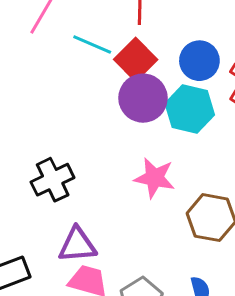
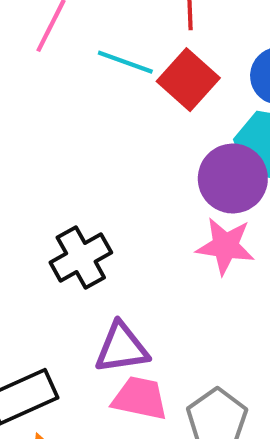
purple circle: (143, 98) -> (233, 178), moved

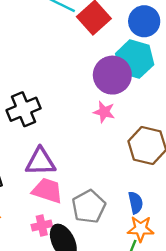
pink star: (225, 246) -> (104, 112), size x0.7

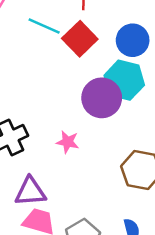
pink star: (104, 112) -> (68, 142), moved

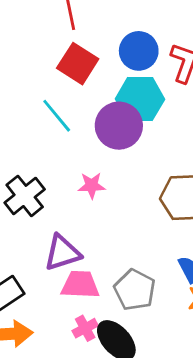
cyan line: (44, 26) -> (57, 116), moved, turned 40

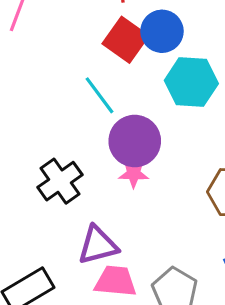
blue circle: (139, 51) -> (162, 31), moved
purple circle: (119, 126) -> (135, 141), moved

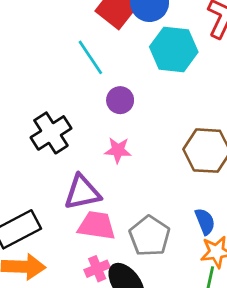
purple circle: (135, 141) -> (120, 100), size x0.6
pink star: (134, 174) -> (118, 150), moved

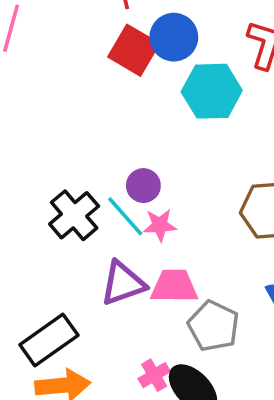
cyan line: (90, 57) -> (125, 216), moved
purple circle: (120, 100) -> (143, 186), moved
pink trapezoid: (97, 226) -> (174, 286), moved

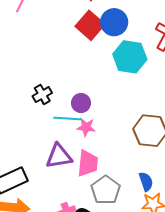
black cross: (74, 215) -> (42, 95), moved, size x0.7
cyan line: (125, 216) -> (67, 118), turned -56
pink trapezoid: (174, 286) -> (88, 163), turned 84

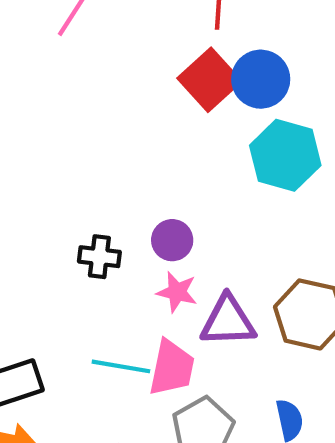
black cross: (42, 95) -> (99, 257), moved, turned 30
cyan line: (67, 118) -> (121, 366), moved
purple triangle: (59, 156) -> (228, 321), moved

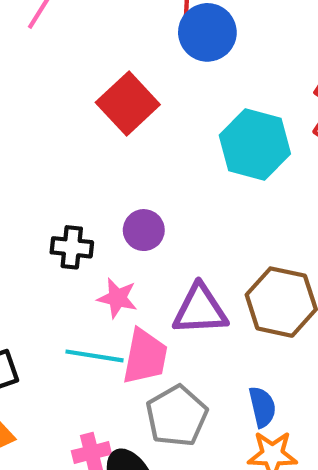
blue circle: (261, 79) -> (207, 32), moved
red square: (209, 80) -> (128, 103), moved
pink star: (177, 292) -> (117, 298), moved

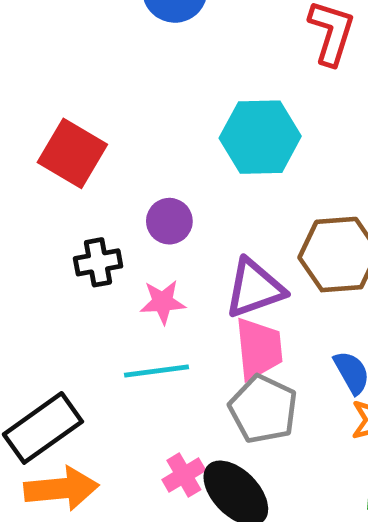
red square: (128, 103) -> (72, 153), moved
cyan hexagon: (255, 144) -> (260, 137), moved
pink trapezoid: (145, 357) -> (259, 349), moved

